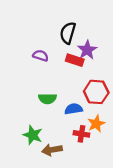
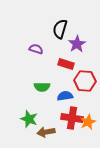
red rectangle: (75, 60) -> (66, 64), moved
orange star: (96, 124) -> (88, 122), moved
red cross: (81, 134) -> (72, 118), size x1.5

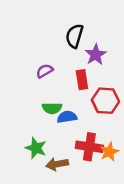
purple semicircle: (36, 49) -> (45, 71), moved, turned -48
red rectangle: (66, 64) -> (82, 80), turned 63
blue semicircle: (65, 96) -> (67, 117), moved

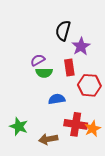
green semicircle: (52, 108) -> (44, 73), moved
green star: (36, 148) -> (19, 126), moved

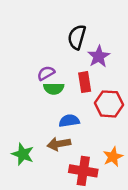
red cross: (76, 124) -> (83, 171), moved
brown arrow: (48, 139) -> (59, 144), moved

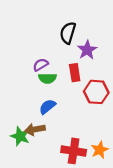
blue semicircle: (69, 121) -> (47, 107), moved, turned -30
brown arrow: (59, 144) -> (35, 129), moved
orange star: (113, 157) -> (100, 150), moved

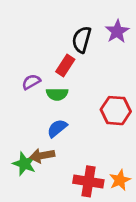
purple star: (87, 50) -> (117, 31), moved
purple semicircle: (41, 65) -> (31, 82), moved
red rectangle: (75, 73) -> (65, 65), moved, turned 42

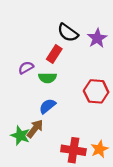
purple star: (117, 31) -> (97, 38), moved
black semicircle: (82, 40) -> (68, 33), turned -70
brown arrow: (42, 156) -> (35, 129), turned 138

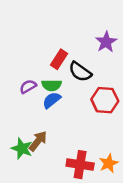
black semicircle: (68, 33) -> (80, 72), moved
purple semicircle: (26, 68) -> (28, 87), moved
blue semicircle: (47, 106) -> (52, 100), moved

